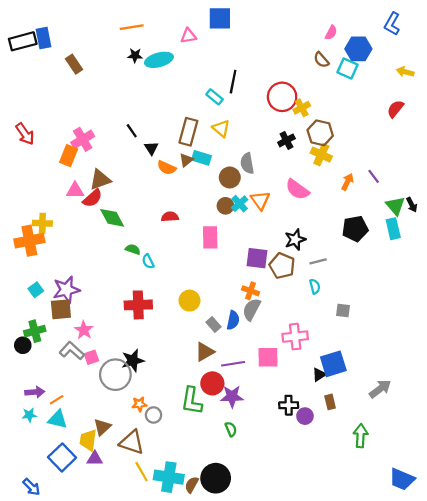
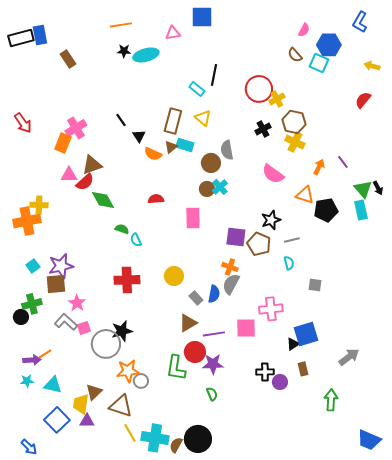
orange triangle: (260, 200) -> (305, 195), moved, turned -36
orange line: (57, 400) -> (45, 354), moved
orange star: (139, 404) -> (128, 371), size x1.6

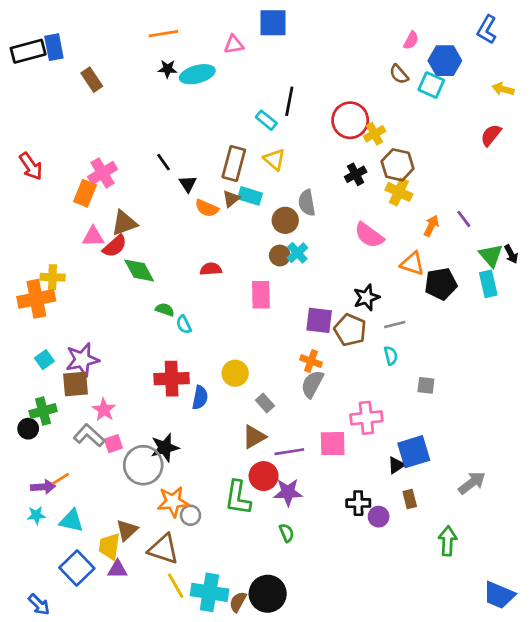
blue semicircle: (214, 294) -> (200, 398), moved

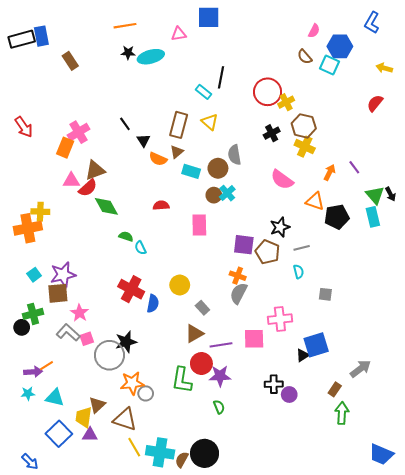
cyan rectangle: (250, 196) -> (191, 171), moved
red cross: (172, 379) -> (131, 289), turned 30
brown rectangle: (410, 499) -> (335, 389), moved, turned 48

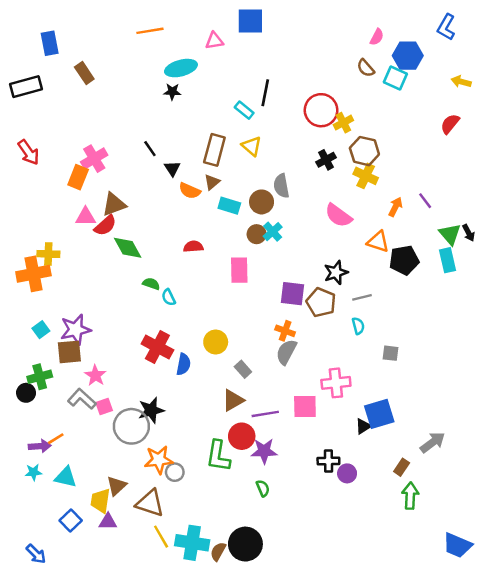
black rectangle: (22, 39) -> (26, 87), moved
black star: (128, 53) -> (172, 92), moved
blue square: (59, 434) -> (71, 520), size x0.7

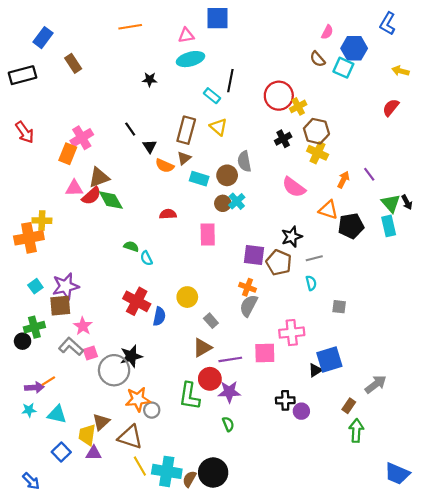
blue rectangle: (50, 43) -> (43, 38), turned 48
cyan ellipse: (181, 68) -> (190, 59), moved
green diamond: (128, 248) -> (111, 200), moved

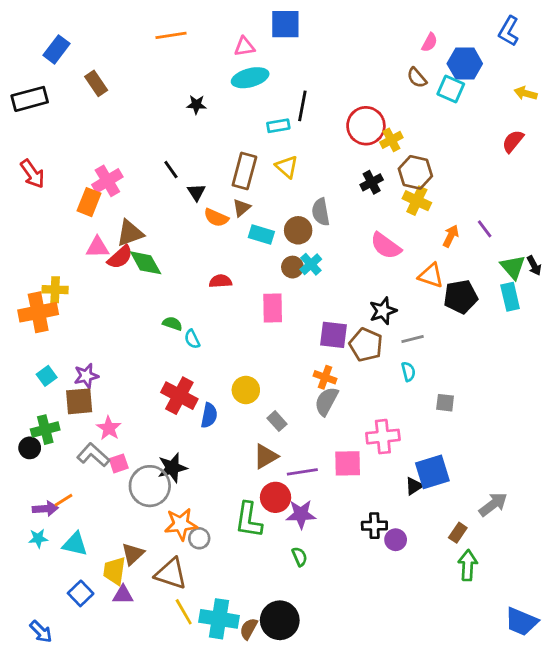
cyan rectangle: (212, 96) -> (278, 126), turned -49
purple star: (66, 286) -> (86, 376), size x0.7

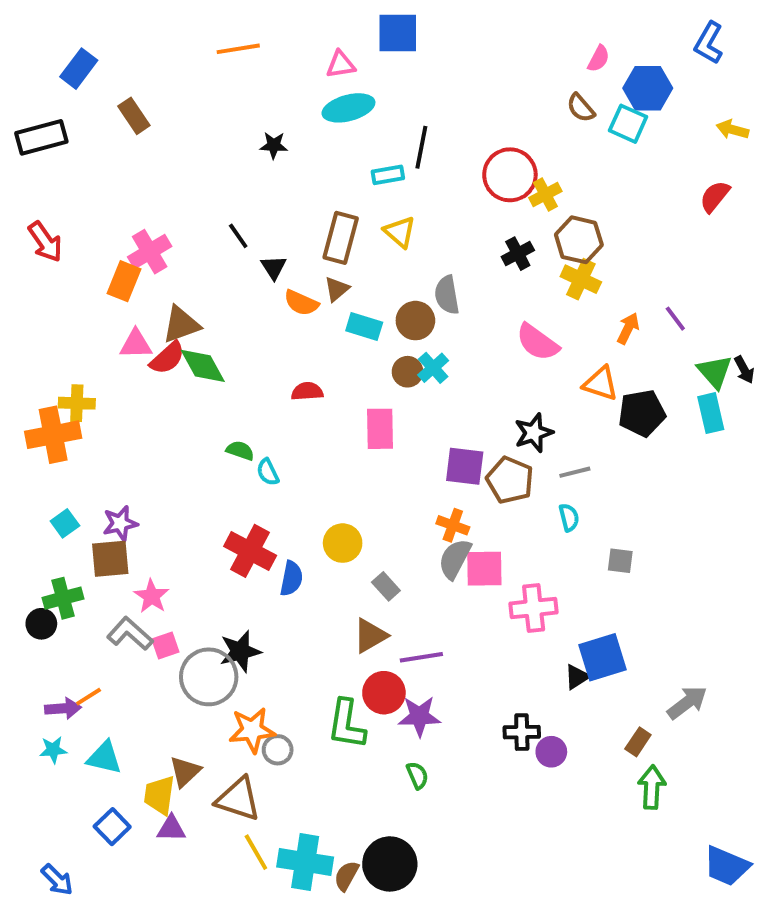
pink square: (348, 463) -> (484, 569), moved

